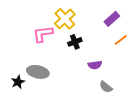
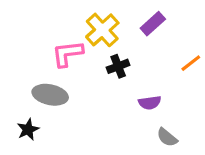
purple rectangle: (112, 19) -> (153, 24), moved
gray ellipse: (38, 72) -> (50, 95), moved

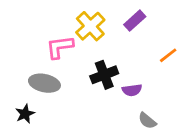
black cross: (118, 66) -> (104, 75), moved, size x1.4

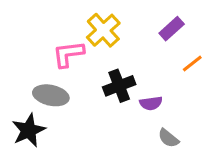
purple rectangle: (135, 21) -> (172, 29), moved
black star: (25, 114) -> (29, 130), size x1.5

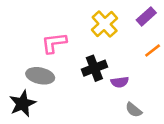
purple rectangle: (172, 29) -> (146, 16), moved
yellow cross: (103, 30) -> (105, 24), moved

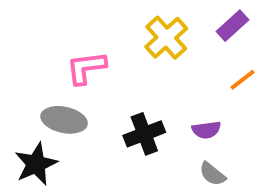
black cross: (94, 68) -> (144, 134), moved
purple semicircle: (120, 82) -> (206, 130), moved

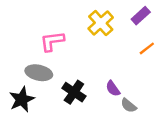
purple semicircle: (206, 130) -> (113, 89), moved, turned 63
black cross: (144, 134) -> (74, 92), moved, turned -35

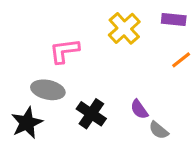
purple rectangle: (141, 16) -> (174, 19), turned 48

